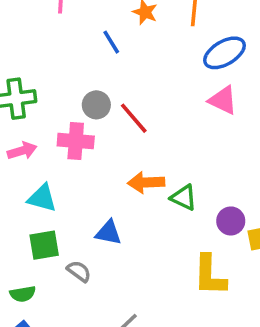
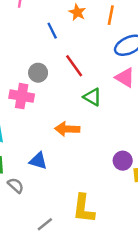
red line: (134, 118) -> (74, 66), moved
green triangle: (184, 198) -> (92, 97), moved
yellow L-shape: (210, 275) -> (84, 209), moved

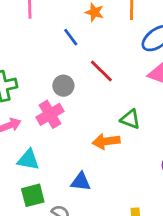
pink cross: (22, 96) -> (50, 114), turned -30
green triangle: (92, 97) -> (130, 119), moved

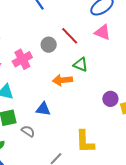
red line: (101, 71) -> (70, 36), moved
gray circle: (63, 86) -> (49, 45), moved

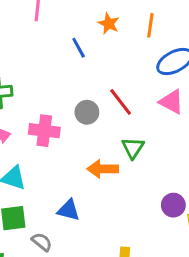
pink cross: (22, 59) -> (44, 131), turned 30
green triangle: (81, 65) -> (133, 148), turned 35

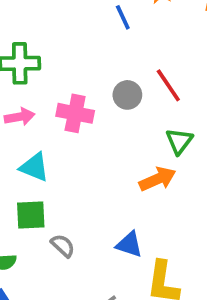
orange arrow: (103, 169) -> (157, 179), moved, turned 152
blue triangle: (69, 210) -> (129, 244), moved

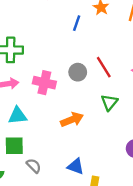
blue line: (123, 17) -> (77, 23), turned 42
cyan triangle: (34, 167) -> (17, 116), turned -30
orange arrow: (157, 179) -> (72, 120), moved

